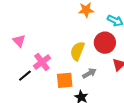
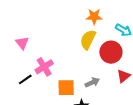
yellow semicircle: (77, 51) -> (88, 40), moved

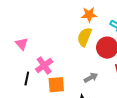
black line: (25, 79) -> (27, 79), turned -40
orange square: (66, 88) -> (56, 85), moved

